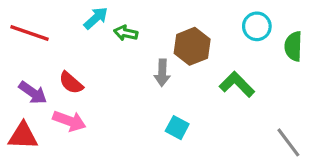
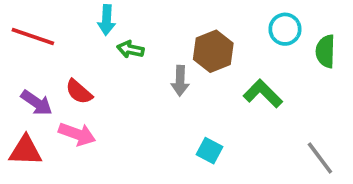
cyan arrow: (96, 18) -> (107, 20), turned 135
green arrow: (126, 33) -> (130, 49), moved
cyan square: (177, 128) -> (210, 151), moved

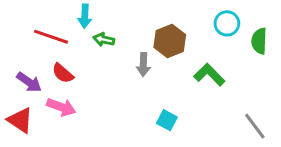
red line: (33, 37) -> (51, 37), moved
red triangle: (26, 151) -> (20, 120), turned 32

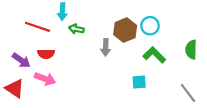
cyan circle: (227, 23) -> (150, 26), moved
green semicircle: (259, 41) -> (191, 50), moved
red semicircle: (63, 73) -> (46, 54), turned -42
cyan square: (167, 120) -> (139, 82), moved, turned -32

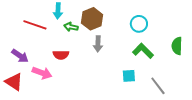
brown hexagon: (125, 30) -> (92, 19), moved
red semicircle: (46, 54) -> (61, 55), moved
gray line: (188, 93) -> (158, 86), moved

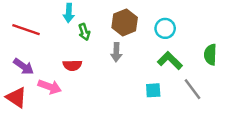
brown hexagon: (92, 19) -> (125, 22), moved
red line: (35, 25) -> (26, 30), moved
green arrow: (71, 27) -> (84, 32), turned -120
gray line: (158, 86) -> (192, 89), moved

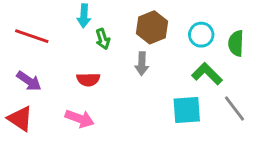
green semicircle: (210, 55) -> (236, 43), moved
pink arrow: (50, 87) -> (80, 119), moved
cyan square: (153, 90) -> (187, 110), size x1.5

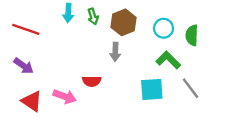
green arrow: (103, 39) -> (93, 16), moved
red semicircle: (88, 80) -> (92, 81), moved
red triangle: (20, 119) -> (32, 101), moved

